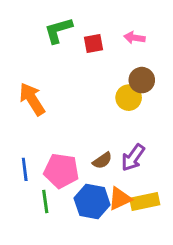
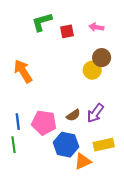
orange triangle: (120, 199) -> (83, 161), moved
green line: (45, 202) -> (14, 145), moved

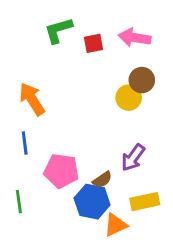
pink arrow: (96, 27) -> (134, 38), size x1.5
brown semicircle: (73, 115) -> (102, 180), moved
blue line: (18, 122) -> (25, 143), moved

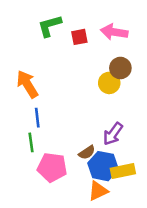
blue line: (25, 143) -> (37, 118), moved
pink pentagon: (61, 171) -> (52, 167), moved
green line: (19, 202) -> (31, 142), moved
blue hexagon: (92, 202) -> (103, 166), moved

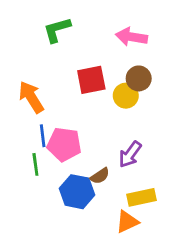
red square: (79, 37) -> (91, 80), moved, size x1.5
blue hexagon: (103, 166) -> (77, 192), moved
pink pentagon: (52, 167) -> (64, 144), moved
orange triangle: (98, 191) -> (127, 222), moved

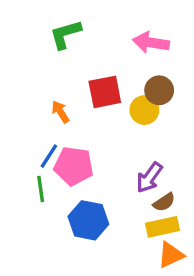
orange arrow: (31, 97) -> (60, 112), moved, size x0.6
blue line: (43, 136) -> (49, 156), turned 40
brown semicircle: (100, 176) -> (164, 202), moved
orange triangle: (127, 222) -> (171, 255), moved

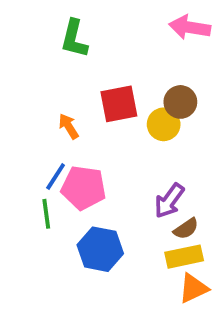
green L-shape: (65, 34) -> (74, 39), turned -60
pink arrow: (151, 43) -> (190, 27), moved

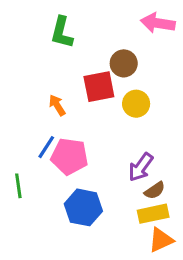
brown circle: (180, 102) -> (124, 63), moved
green line: (46, 214) -> (18, 186), moved

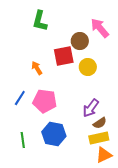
pink arrow: (158, 23) -> (100, 28), moved, turned 40
blue line: (46, 147) -> (20, 98), moved
green line: (18, 186) -> (23, 140), moved

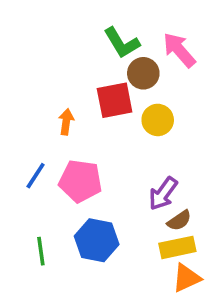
green L-shape: (40, 21) -> (122, 43), moved, turned -45
orange arrow: (37, 68) -> (66, 122), turned 40

